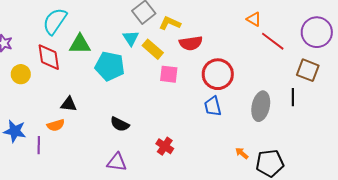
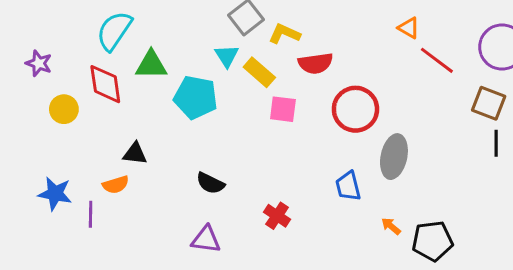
black line: (293, 97) -> (496, 143), moved
blue trapezoid: (213, 106) -> (348, 186), moved
gray ellipse: (261, 106) -> (394, 157), moved

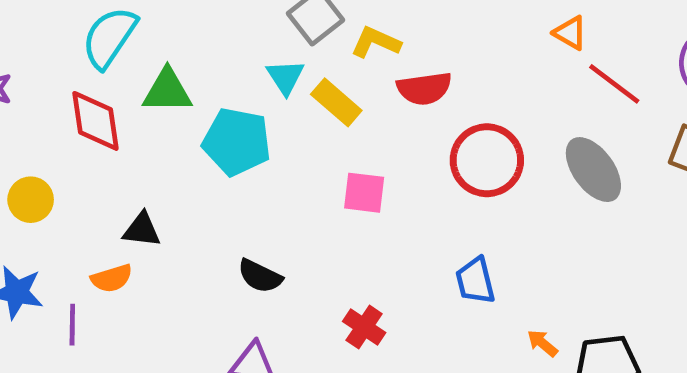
yellow circle: (64, 109) -> (31, 200), moved
pink square: (283, 109) -> (364, 193), moved
gray ellipse: (394, 157) -> (593, 170), moved, turned -48

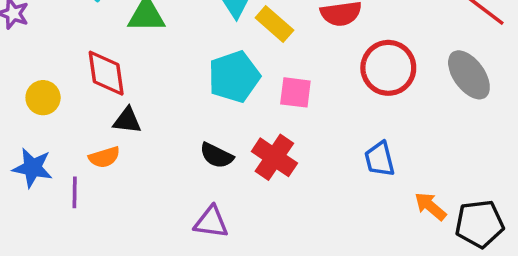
red diamond: (95, 121) -> (106, 73), moved
cyan pentagon: (237, 142) -> (234, 77), moved, turned -30
red cross: (364, 327) -> (274, 157), moved, size x1.4
orange arrow: (542, 343) -> (430, 206), size x1.4

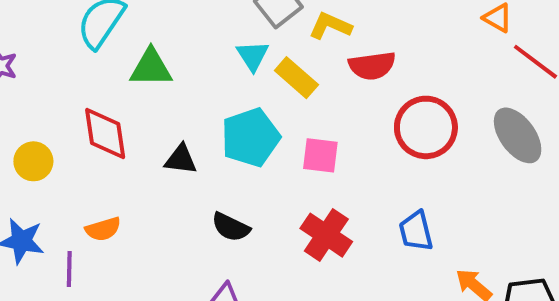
black triangle: (127, 120) -> (181, 159), moved
red cross: (274, 157) -> (326, 235), moved

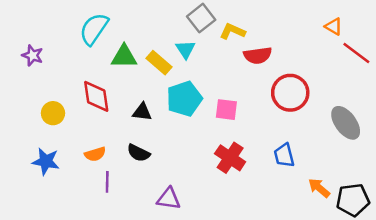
yellow rectangle: (296, 78) -> (159, 63), moved
gray ellipse: (518, 135) -> (346, 123), moved
black semicircle: (231, 227) -> (138, 153), moved
purple line: (69, 269) -> (107, 182), moved

